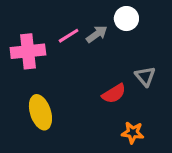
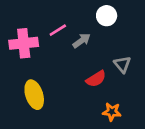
gray arrow: (97, 34) -> (82, 41), moved

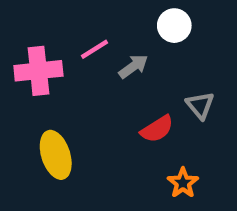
orange star: (112, 112) -> (183, 183), turned 30

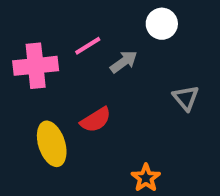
red semicircle: (157, 129) -> (96, 120), moved
orange star: (183, 183) -> (146, 178), moved

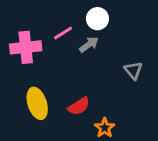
white circle: (162, 24) -> (97, 19), moved
red semicircle: (96, 120) -> (79, 106), moved

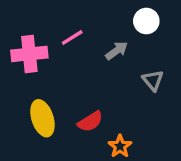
white circle: (97, 19) -> (146, 21), moved
gray arrow: (89, 45) -> (117, 51), moved

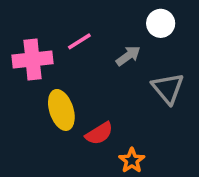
gray triangle: (153, 80) -> (168, 88), size x1.4
yellow ellipse: (42, 118) -> (61, 110), moved

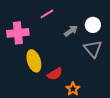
white circle: (161, 23) -> (93, 25), moved
pink line: (79, 41) -> (47, 14), moved

